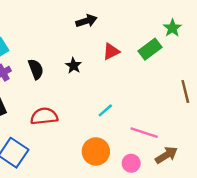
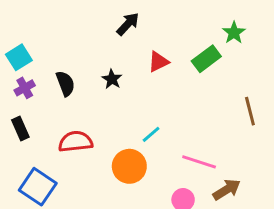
black arrow: (86, 21) -> (128, 24), turned -30
orange circle: (96, 151) -> (129, 166), moved

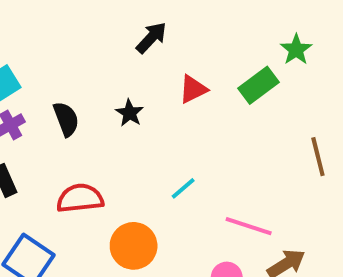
orange circle: (129, 166) -> (134, 246), moved

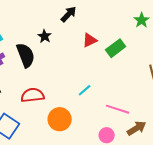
green rectangle: (258, 85) -> (116, 48), moved
black star: (130, 113) -> (45, 36), moved
black semicircle: (66, 119) -> (26, 55), size x1.4

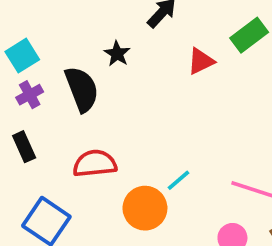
green rectangle: (116, 48) -> (249, 35), moved
cyan line: (85, 90) -> (178, 180), moved

